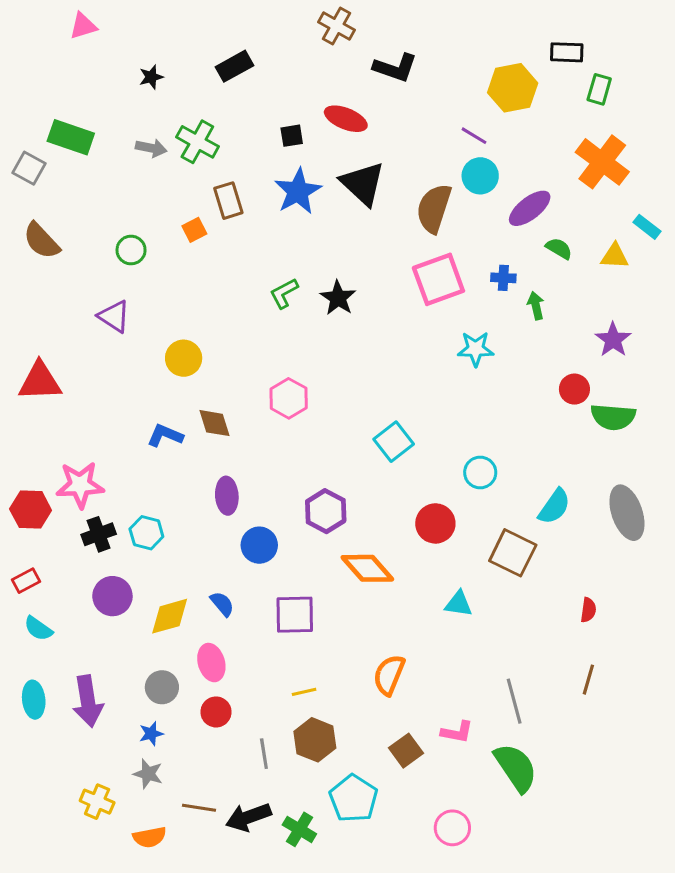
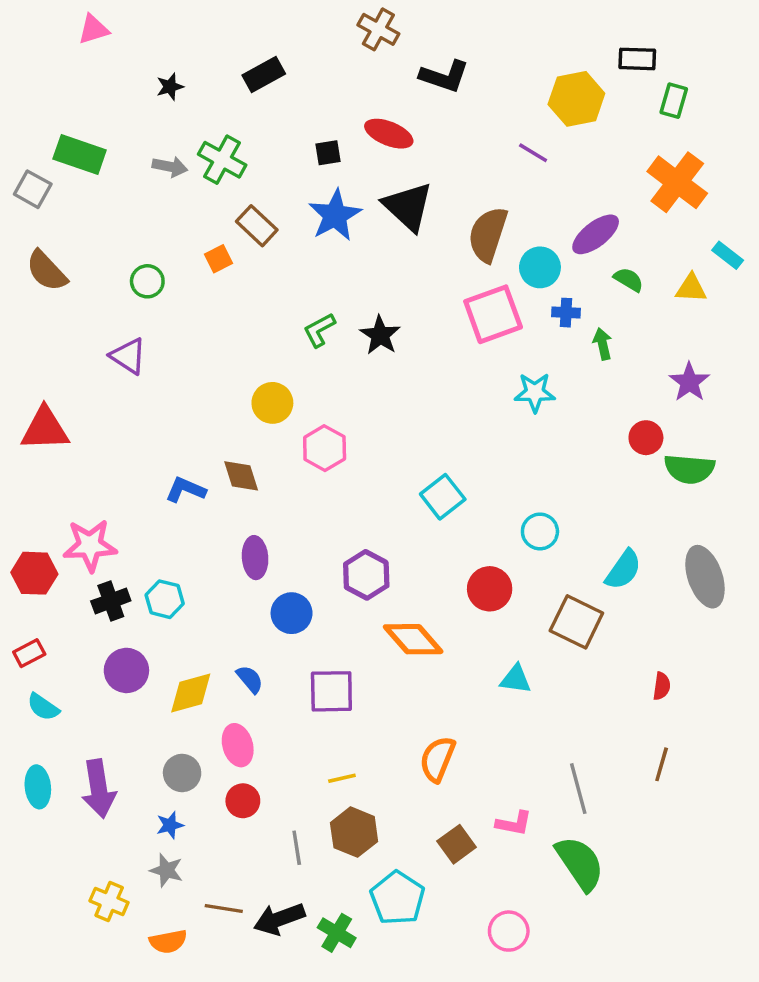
cyan circle: (480, 176) -> (540, 267), moved
brown rectangle: (228, 201) -> (257, 226), turned -30
yellow circle: (184, 358) -> (272, 403), moved

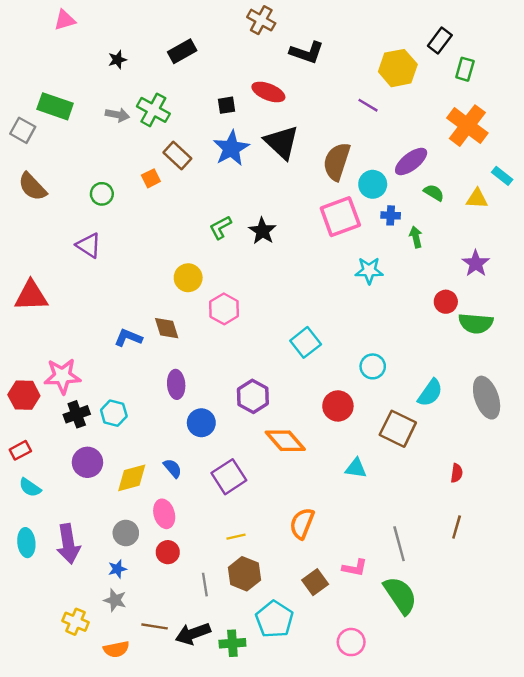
black rectangle: (637, 59) -> (440, 40), turned -55
purple square: (331, 691) -> (229, 477), turned -32
green cross: (337, 933) -> (232, 643), turned -35

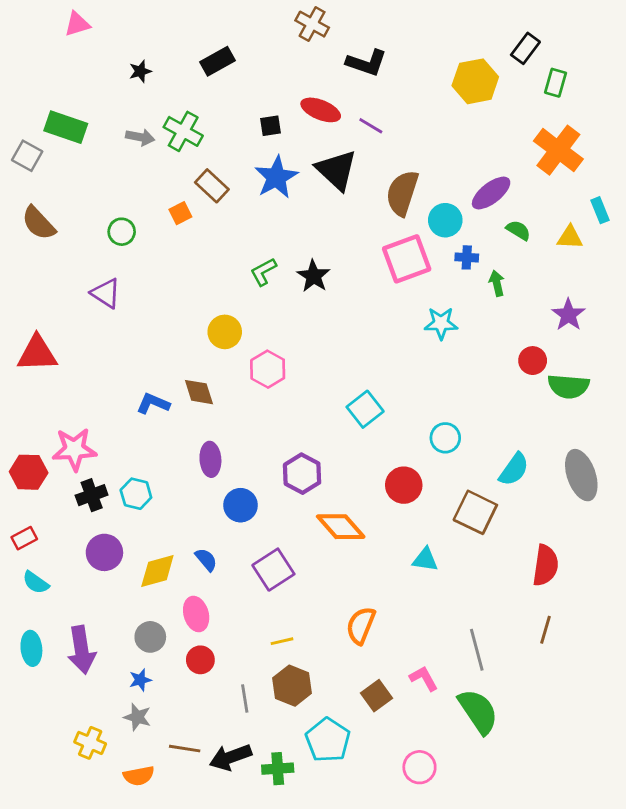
purple line: (368, 105) -> (371, 126), moved
cyan rectangle: (502, 176) -> (600, 210), turned 30
red semicircle: (457, 473) -> (545, 565), size x1.8
pink L-shape: (355, 568) -> (424, 678), turned -130

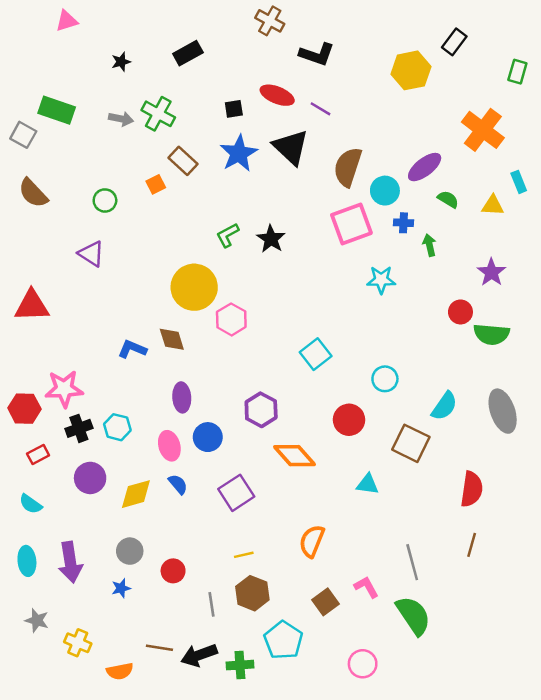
green rectangle: (556, 83) -> (517, 72), moved
yellow circle: (225, 332) -> (194, 287), size x1.6
red rectangle: (24, 538) -> (38, 454), moved
pink ellipse: (196, 614) -> (169, 446), moved
gray star: (137, 717) -> (37, 620), moved

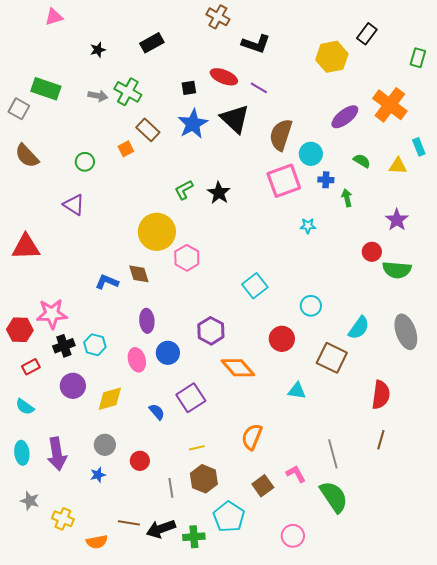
purple ellipse: (425, 167) -> (345, 117), moved
cyan star: (381, 280) -> (308, 226), size x0.7
blue semicircle: (178, 484) -> (157, 412), moved

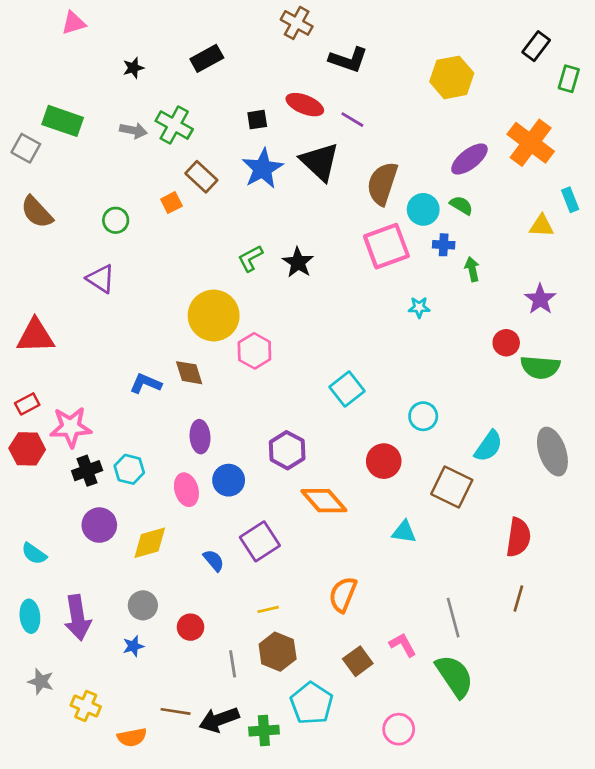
black rectangle: (367, 34) -> (536, 46), moved
green semicircle: (362, 161) -> (461, 205), moved
red rectangle: (31, 367) -> (27, 404), moved

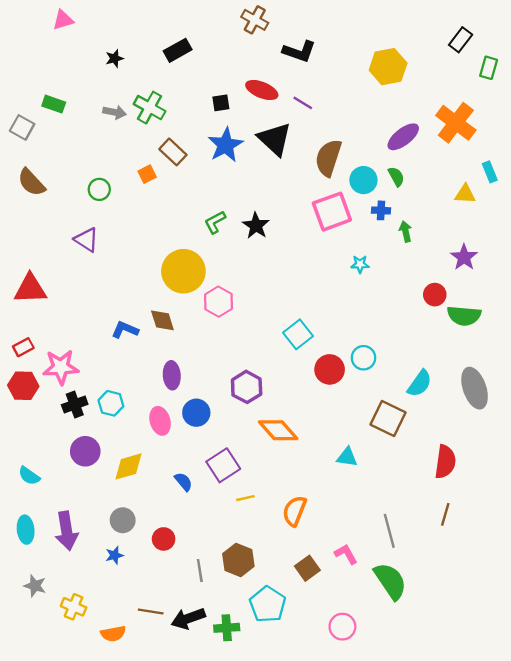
green rectangle: (63, 121) -> (54, 104), size x0.7
green semicircle: (461, 205) -> (396, 177), turned 30
red circle: (384, 461) -> (330, 369), moved
yellow line: (268, 609) -> (245, 498), moved

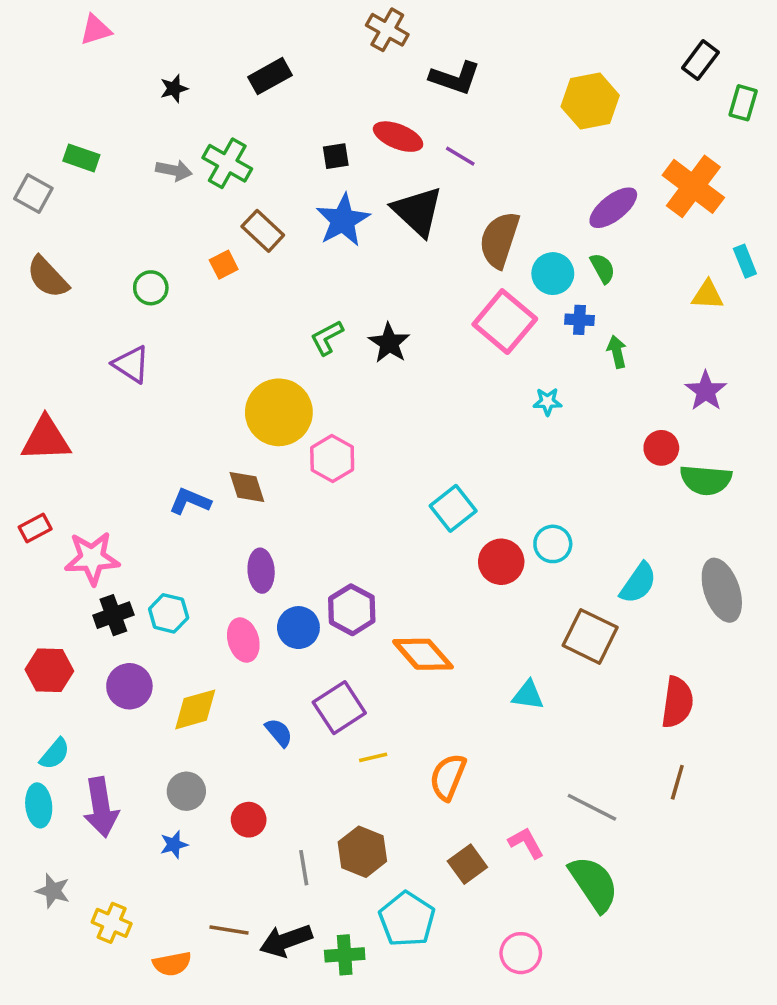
pink square: (332, 212) -> (505, 322), turned -30
red hexagon: (23, 386) -> (49, 670), moved
purple hexagon: (247, 387) -> (352, 610), moved
cyan semicircle: (29, 476) -> (55, 754), moved, turned -85
gray line: (389, 531) -> (592, 807), turned -48

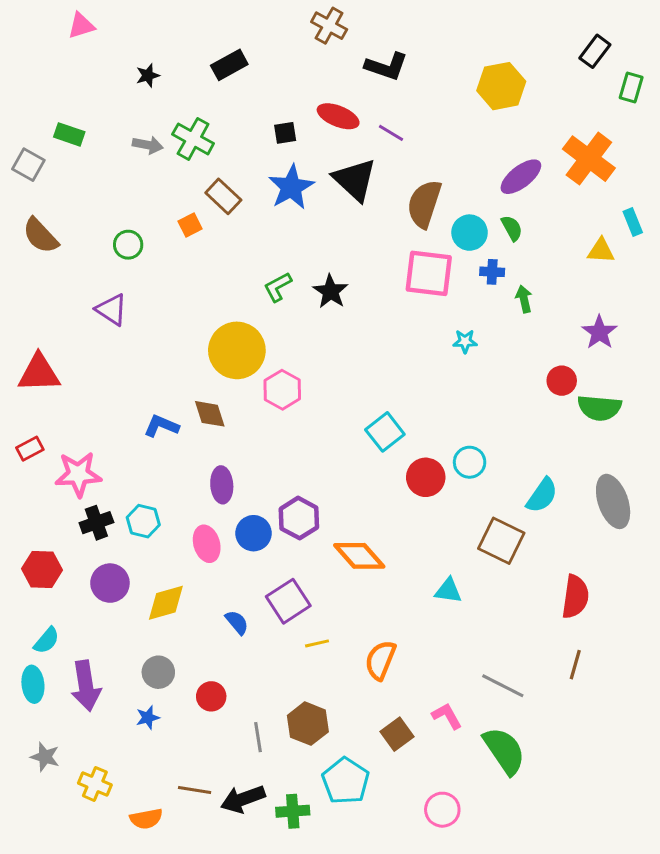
pink square: (505, 322) -> (429, 273), turned -33

